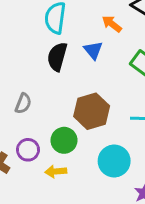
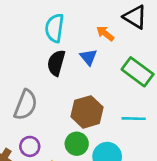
gray semicircle: (23, 103) -> (26, 105), size x1.6
green circle: (64, 140) -> (77, 144), moved

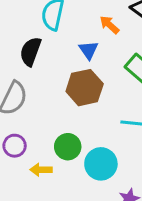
black semicircle: (56, 63) -> (31, 51), moved
brown hexagon: (87, 112) -> (85, 88), moved

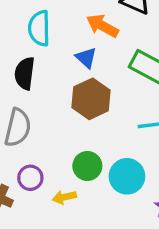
orange arrow: (109, 25) -> (102, 26), size x1.4

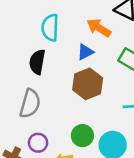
blue triangle: (86, 58) -> (85, 52), turned 48

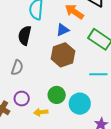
gray semicircle: (30, 104) -> (17, 68), size x0.7

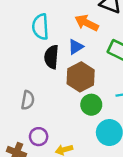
black semicircle: (25, 35) -> (52, 57), moved
green circle: (57, 95) -> (91, 105), moved

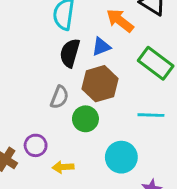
gray semicircle: (28, 100) -> (59, 97), moved
green circle: (91, 105) -> (85, 119), moved

